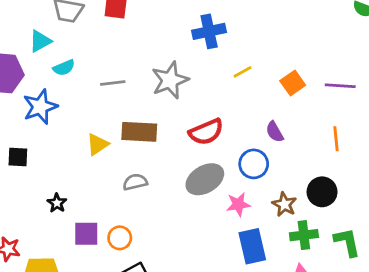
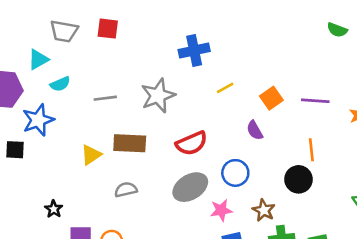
purple semicircle: (275, 132) -> (255, 130), moved
black square: (18, 157) -> (15, 150), moved
black circle: (322, 192) -> (298, 179), moved

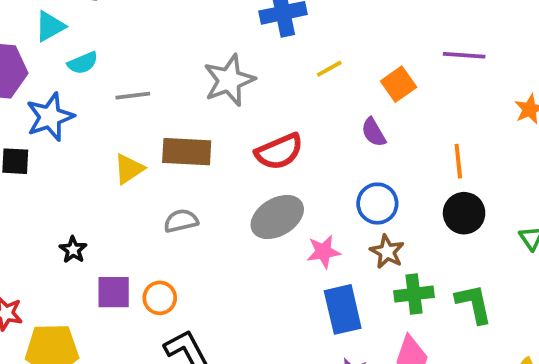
gray line: (105, 98) -> (133, 96), moved
purple line: (315, 101) -> (464, 55), moved
blue circle: (235, 173) -> (377, 204), moved
black circle: (298, 179) -> (464, 213), moved

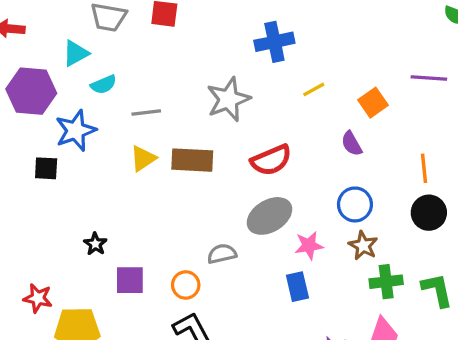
yellow triangle: (129, 169) -> (143, 158), moved
gray semicircle: (181, 221) -> (222, 254), moved
orange circle: (160, 298) -> (186, 285), moved
blue rectangle: (343, 309) -> (297, 287), moved, size x0.7

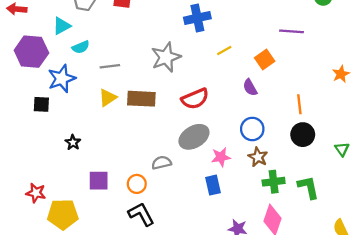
purple line: (429, 78) -> (292, 31), moved
black star: (95, 244) -> (73, 142), moved

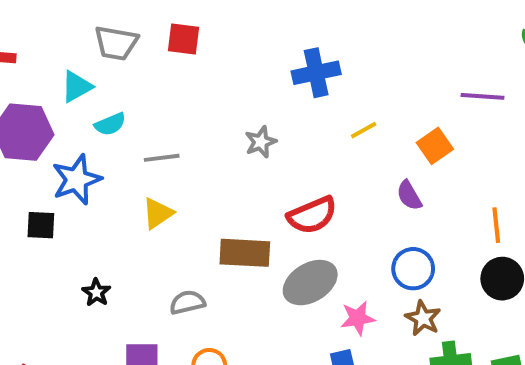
gray star: (166, 57) -> (261, 142), size x0.6
brown rectangle: (141, 99) -> (245, 253), moved
gray semicircle: (161, 163) -> (187, 302), moved

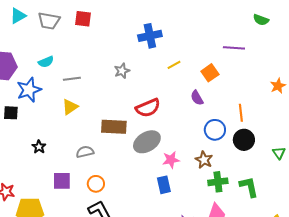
cyan triangle: (77, 87) -> (18, 16), moved
blue circle: (413, 269) -> (215, 130), moved

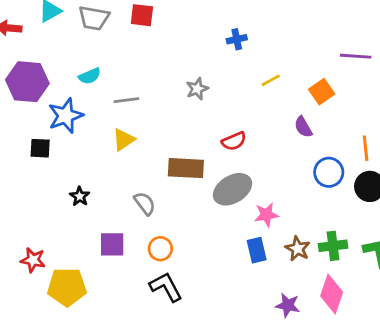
blue cross: (150, 36) -> (237, 39), size x0.6
red semicircle: (148, 108) -> (234, 141), size x0.7
gray semicircle: (85, 152) -> (145, 203), turned 66
brown star: (204, 160) -> (298, 249), moved

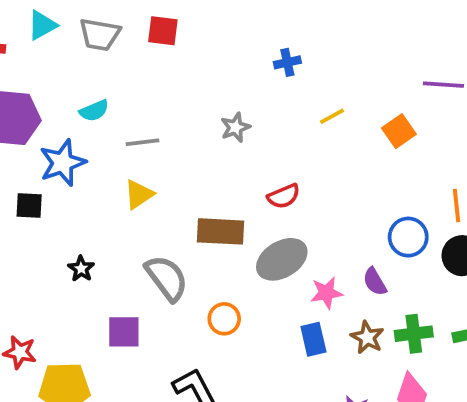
purple semicircle: (303, 127) -> (375, 282), moved
gray semicircle: (145, 203) -> (167, 278), size x1.5
orange circle: (160, 249) -> (224, 319), moved

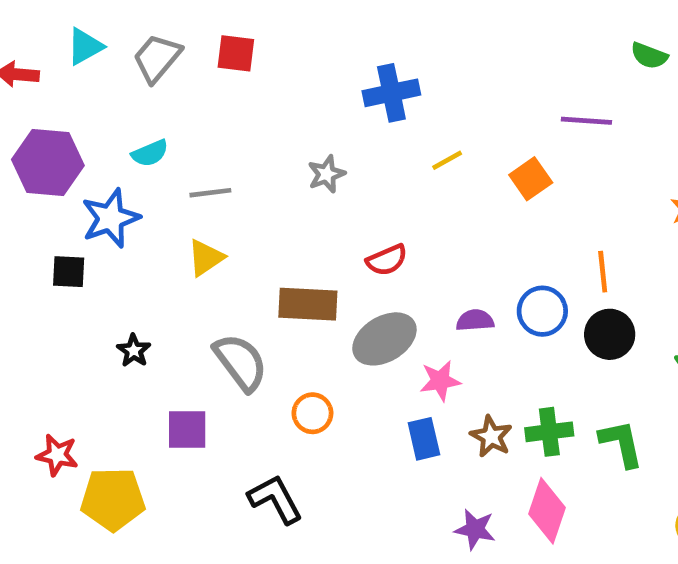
gray trapezoid: (100, 34) -> (157, 58), turned 120
blue cross: (287, 62) -> (391, 93), size x1.6
purple semicircle: (375, 282) -> (475, 320), moved, turned 116

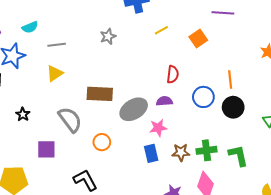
red semicircle: (387, 260) -> (173, 74), moved, turned -60
purple semicircle: (475, 320) -> (164, 101), moved
brown star: (491, 436) -> (181, 152), turned -30

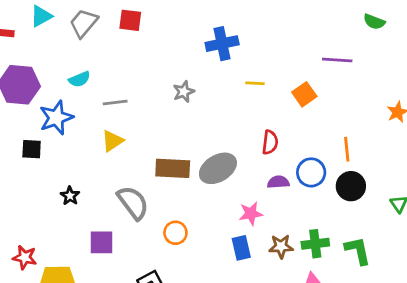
yellow line: (161, 30) -> (255, 83), turned 32
purple semicircle: (164, 101) -> (278, 182), moved
gray ellipse: (134, 109) -> (218, 168), moved

